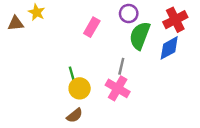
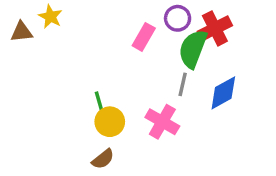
red cross: (175, 20) -> (215, 28), moved
pink rectangle: (92, 27) -> (144, 37), moved
blue diamond: (169, 48) -> (223, 93), moved
gray line: (121, 66) -> (183, 84), moved

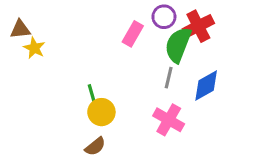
yellow star: (50, 17) -> (34, 48), moved
pink cross: (162, 122) -> (169, 120), moved

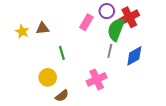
brown triangle: (20, 29) -> (43, 28), moved
green line: (92, 95) -> (62, 53), moved
yellow circle: (101, 112) -> (48, 77), moved
pink cross: (169, 120) -> (97, 79), moved, turned 36

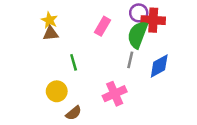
purple circle: (107, 11) -> (139, 13), moved
red cross: (129, 17) -> (153, 20), turned 30
yellow star: (22, 31) -> (49, 20), moved

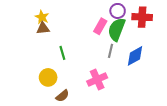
red cross: (153, 20) -> (142, 17), moved
pink rectangle: (103, 26) -> (100, 26), moved

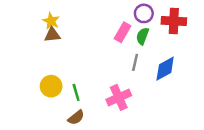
green semicircle: (117, 29) -> (143, 36), size x0.6
green line: (62, 53) -> (76, 92), moved
yellow circle: (48, 77) -> (51, 86), moved

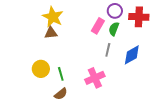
yellow star: (51, 21) -> (53, 17), moved, size x1.5
brown triangle: (52, 35) -> (51, 33), moved

